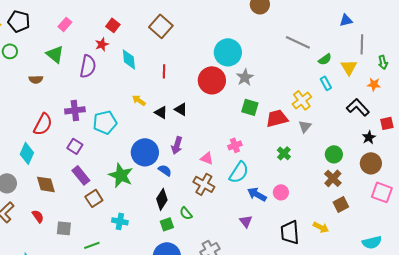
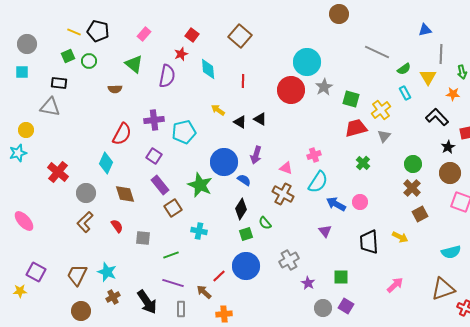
green square: (250, 107) -> (351, 99), moved

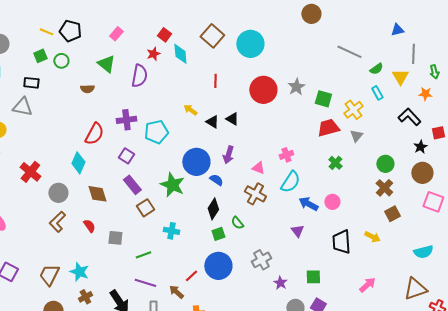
cyan circle: (307, 62) -> (250, 44), moved
cyan diamond: (208, 69) -> (180, 54), moved

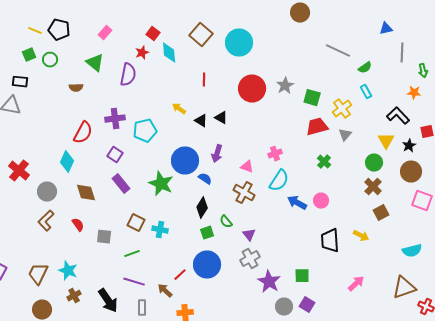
yellow triangle: (400, 77) -> (386, 141), moved
brown square: (145, 208) -> (136, 223), moved, turned -30
purple triangle: (297, 231) -> (249, 235), moved
purple star: (280, 283) -> (269, 282), size x1.6

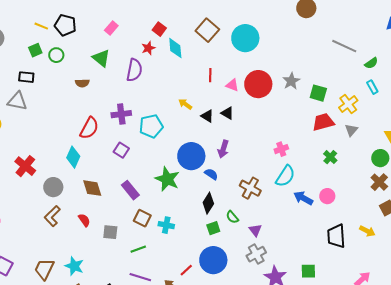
pink triangle: (247, 167) -> (232, 85), moved
purple rectangle: (121, 184) -> (130, 190), moved

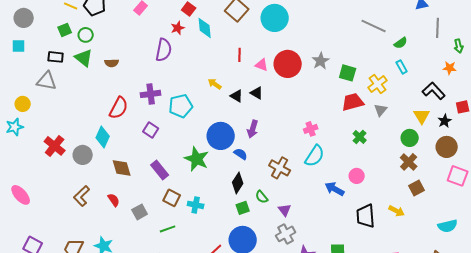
green triangle: (101, 58) -> (84, 58), moved
gray circle: (53, 187) -> (83, 155), moved
blue arrow: (303, 198) -> (335, 189), moved
gray square: (110, 232) -> (140, 212), turned -35

